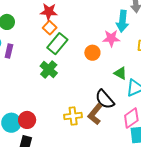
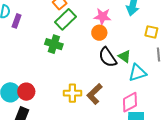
pink star: (111, 38) -> (102, 16), moved
green cross: (49, 70) -> (54, 44), turned -30
black semicircle: (105, 99) -> (108, 57), moved

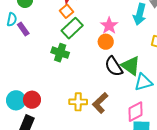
pink star: (102, 16) -> (109, 26), turned 30
purple rectangle: (17, 21) -> (23, 29), turned -56
green triangle: (125, 56) -> (131, 66), size x1.5

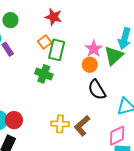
orange square: (66, 11) -> (45, 42), moved
green rectangle: (72, 28) -> (57, 50), turned -35
green triangle: (131, 66) -> (114, 56), moved, turned 40

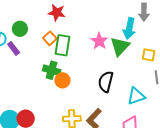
green circle: (10, 20) -> (20, 29), moved
orange circle: (90, 65) -> (62, 80), moved
black semicircle: (97, 90) -> (106, 82), turned 50

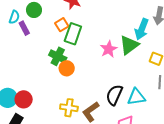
pink star: (99, 41) -> (109, 49), moved
black semicircle: (106, 82) -> (114, 95), moved

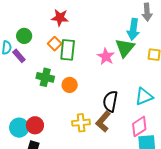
green cross: (58, 56) -> (45, 77), moved
black semicircle: (114, 95) -> (110, 101), moved

